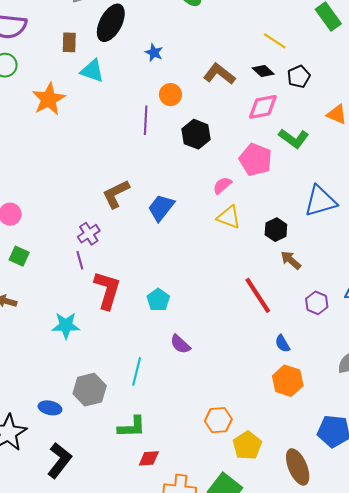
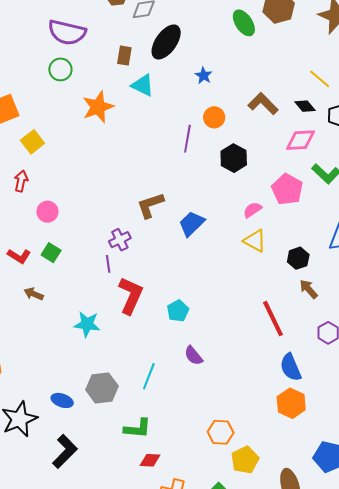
blue semicircle: (282, 344) -> (291, 367), size x1.6

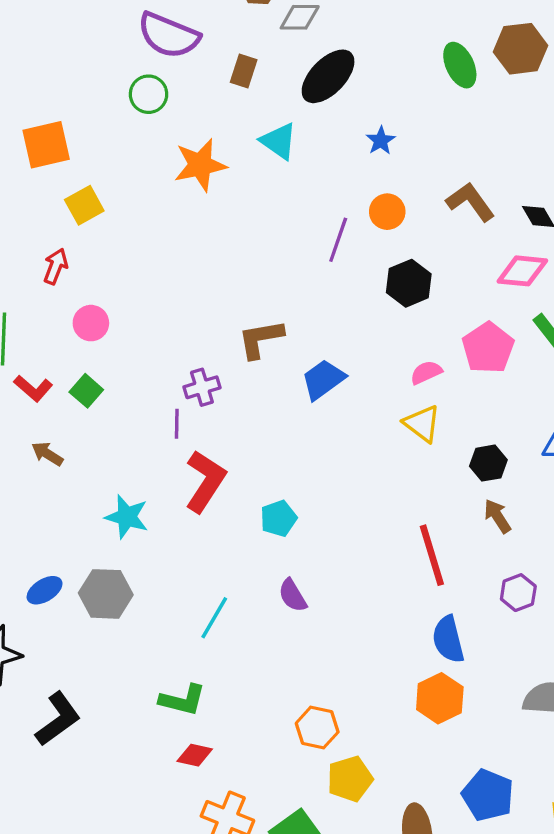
brown rectangle: (124, 56) -> (244, 71), moved
gray hexagon: (102, 388) -> (106, 594), moved
blue ellipse: (62, 400) -> (45, 590), moved, turned -60

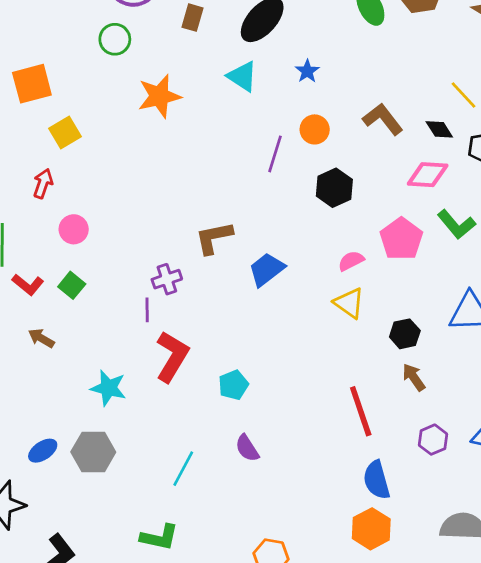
cyan triangle: (279, 141) -> (242, 76), moved

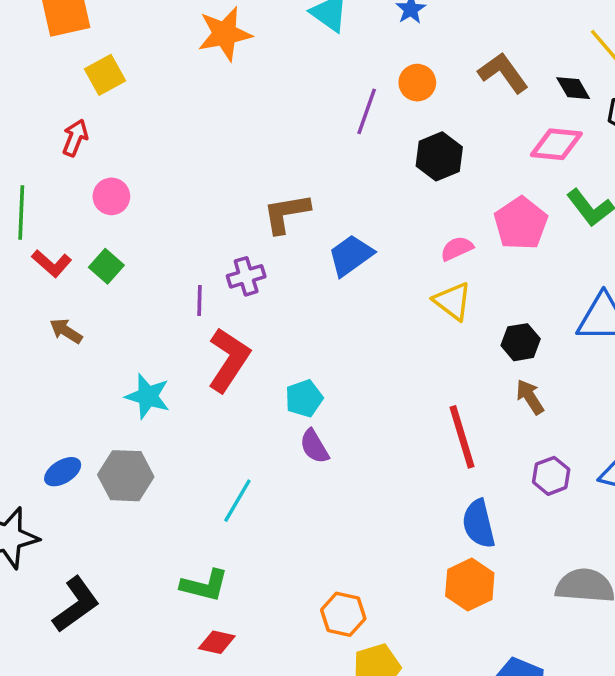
purple cross: (167, 279) -> (246, 276), moved
purple semicircle: (247, 448) -> (314, 446), moved

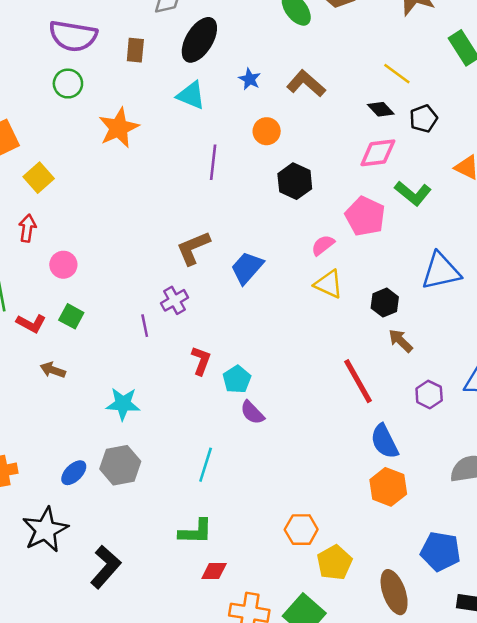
brown L-shape: (503, 73) -> (306, 83), moved
purple line: (367, 111) -> (213, 162), moved
red L-shape: (229, 360) -> (201, 361), moved, size x0.6

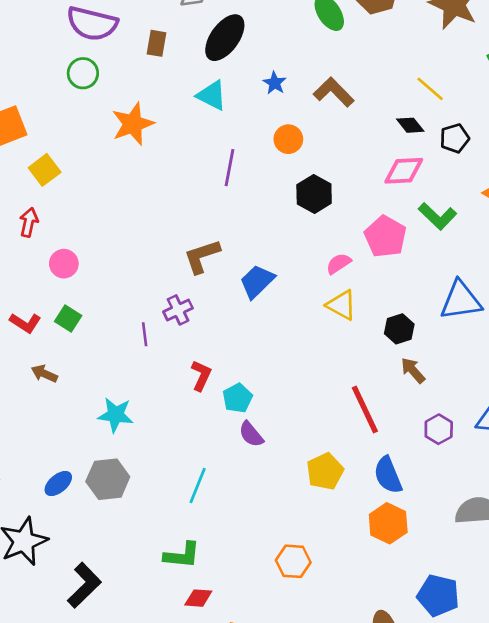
yellow pentagon: (334, 563) -> (325, 471), moved

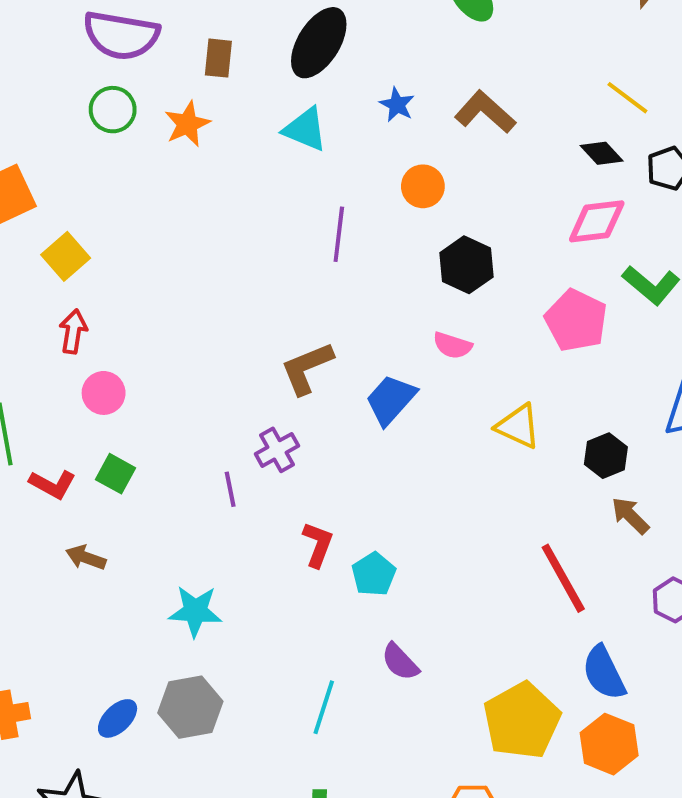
orange star: (133, 124) -> (187, 124), moved, size x0.7
red arrow: (29, 222) -> (73, 331), moved
pink semicircle: (339, 264) -> (452, 345), moved, turned -125
purple semicircle: (251, 434) -> (400, 662), moved
yellow pentagon: (325, 471) -> (522, 721), moved, size x1.4

